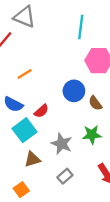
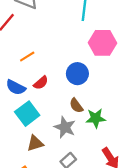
brown semicircle: (95, 103) -> (76, 106), moved
red semicircle: (41, 111) -> (41, 83), moved

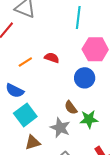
blue circle: (77, 74) -> (85, 78), moved
red semicircle: (41, 83) -> (52, 58), moved, turned -120

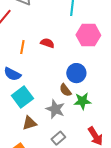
orange line: (25, 62) -> (22, 47), turned -48
blue circle: (85, 78) -> (76, 73), moved

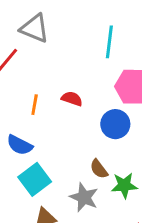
blue circle: (76, 73) -> (115, 124), moved

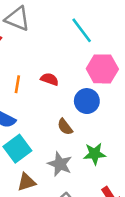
cyan line: (109, 42) -> (82, 30), turned -44
brown semicircle: (99, 169) -> (65, 127), moved

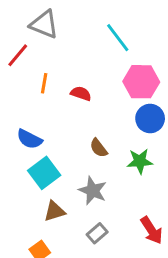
orange line: (17, 84) -> (44, 83), moved
blue circle: (87, 101) -> (150, 118), moved
green star: (95, 154) -> (140, 161), moved

